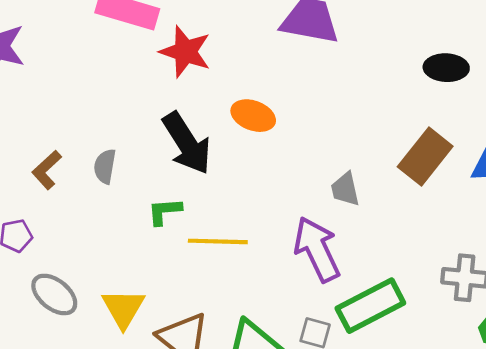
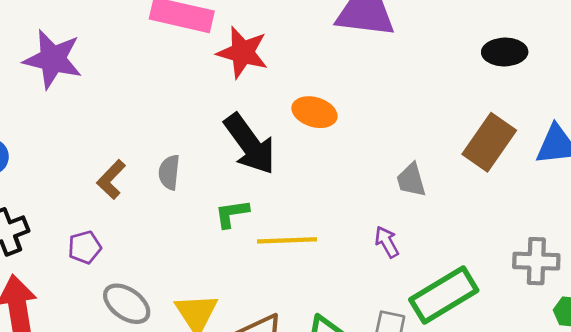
purple arrow: (317, 249) -> (387, 242), size x0.5

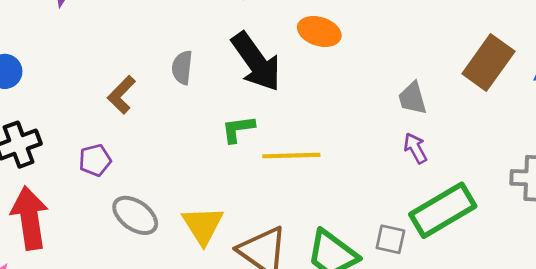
gray semicircle: (169, 172) -> (182, 67), moved
purple arrow: (387, 242) -> (415, 148), moved

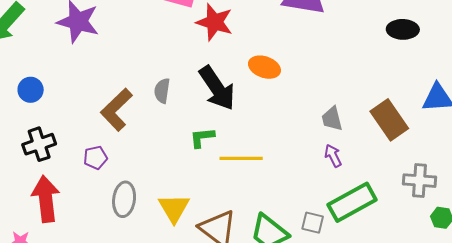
brown rectangle: (488, 62) -> (389, 120), moved, turned -72
brown L-shape: (121, 95) -> (116, 110), size x1.5
gray ellipse: (135, 215) -> (124, 199), turned 60

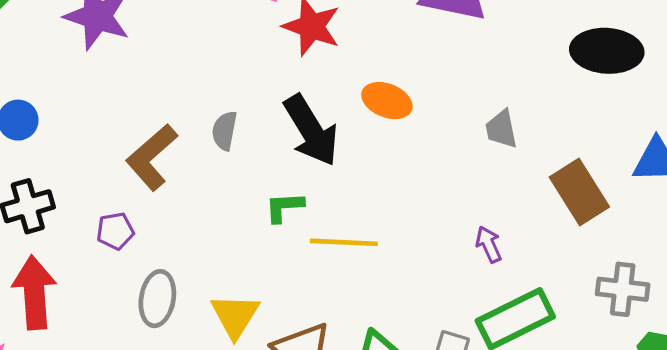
black ellipse: (403, 29) -> (607, 51), size x1.4
gray trapezoid: (332, 119) -> (501, 129), moved

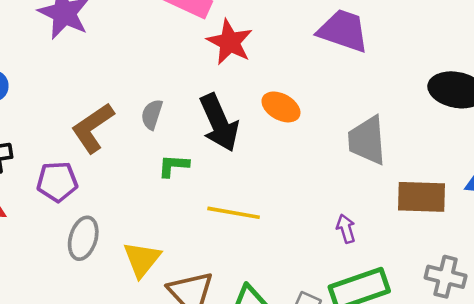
gray trapezoid: (501, 129) -> (367, 140), size x1.6
brown rectangle: (579, 192) -> (422, 197), turned -63
green L-shape: (284, 207) -> (173, 166), moved
purple pentagon: (115, 231) -> (57, 182), size x1.4

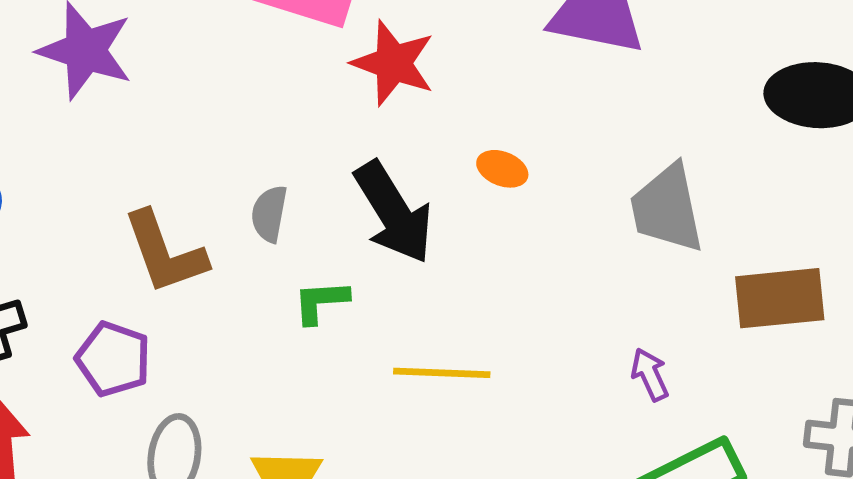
orange ellipse: (281, 107) -> (502, 169), size x0.7
brown L-shape: (93, 128) -> (165, 253), turned -68
purple pentagon: (57, 182) -> (113, 359), turned 30

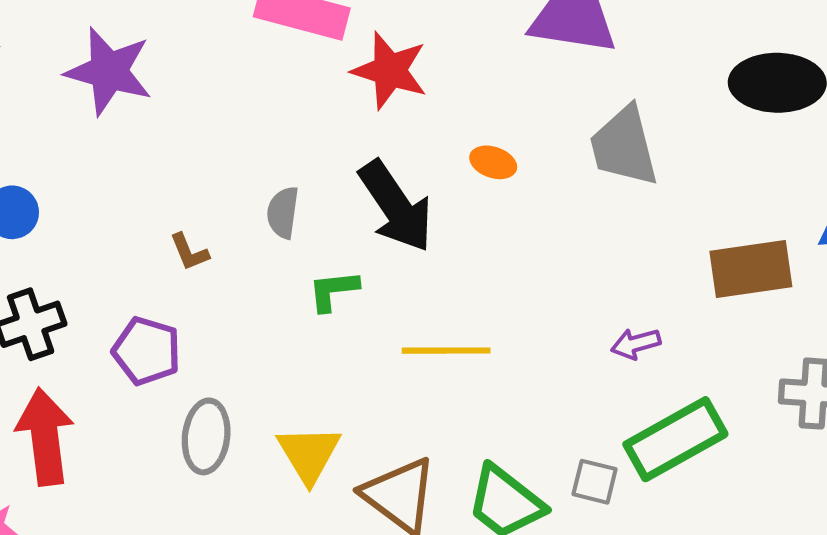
gray trapezoid: (667, 209) -> (624, 146), moved
brown L-shape: (165, 253) -> (189, 252), size x0.5
purple arrow: (650, 374) -> (636, 344), turned -78

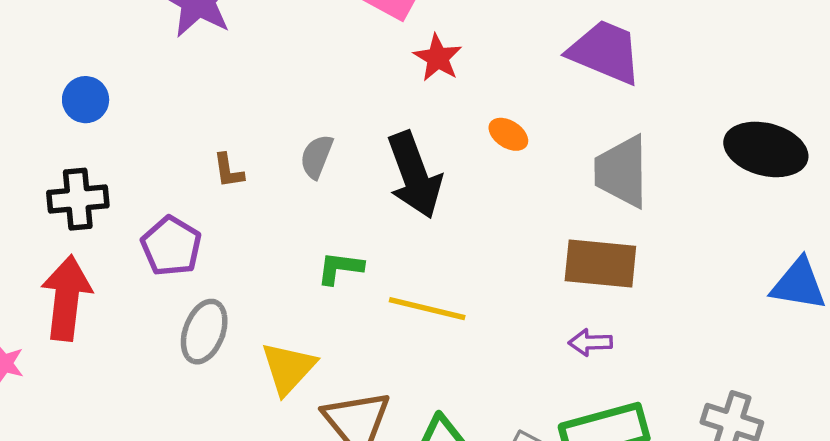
red star: (390, 71) -> (438, 58), size x0.7
orange ellipse: (493, 162) -> (508, 134), moved
brown rectangle: (751, 269) -> (600, 263), moved
green L-shape: (333, 291) -> (340, 268), moved

